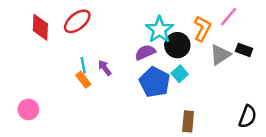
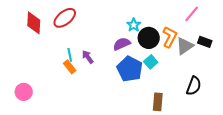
orange L-shape: (202, 28) -> (170, 37), moved
cyan star: (159, 30) -> (134, 25), size x0.6
black semicircle: (248, 117) -> (194, 86), moved

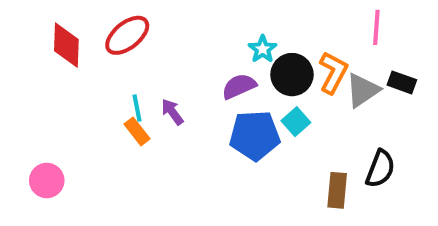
pink line: (192, 14) -> (376, 27), turned -36
blue pentagon: (130, 69) -> (255, 135), turned -30
brown rectangle: (158, 102) -> (337, 190), moved

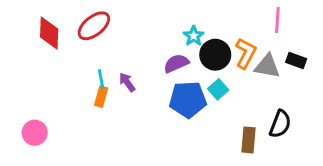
gray triangle: (363, 90) -> (267, 66), turned 44
orange rectangle: (137, 131) -> (101, 97), turned 54

